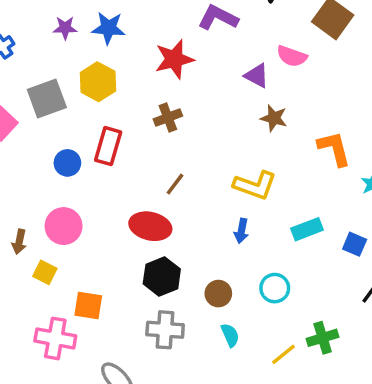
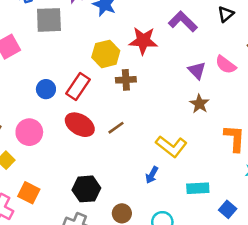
yellow hexagon: (98, 82) -> (106, 54), moved
gray square: (47, 98) -> (49, 20), moved
red ellipse: (150, 226) -> (80, 125), moved

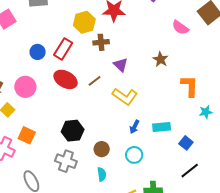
purple triangle: (197, 70) -> (121, 65), moved
yellow L-shape: (171, 146) -> (125, 96), moved
blue arrow: (152, 175) -> (134, 127), moved

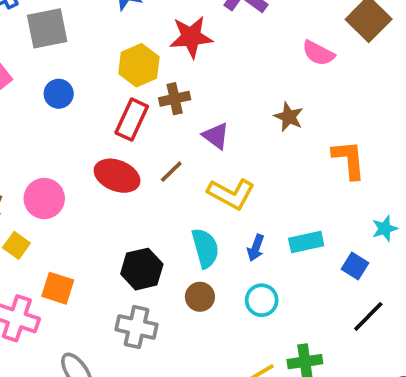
red rectangle: (63, 49) -> (132, 120), moved
blue circle: (38, 52) -> (59, 94), moved
cyan star: (206, 112) -> (385, 228), moved
cyan semicircle: (102, 174) -> (205, 248), moved, size x1.5

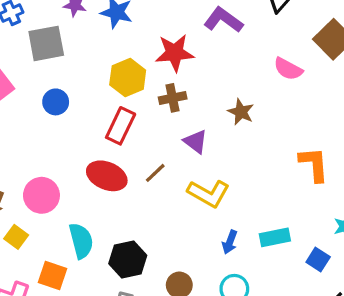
brown cross: (175, 99) -> (173, 98), moved
brown star: (289, 117) -> (241, 112), moved
cyan semicircle: (205, 248) -> (81, 241), moved

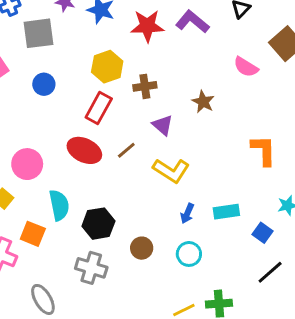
red star: (175, 53) -> (147, 26), moved

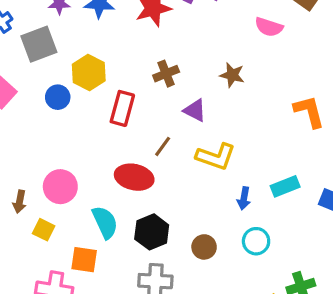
yellow hexagon: (107, 67) -> (89, 72), moved
red ellipse: (84, 150) -> (134, 177), moved

